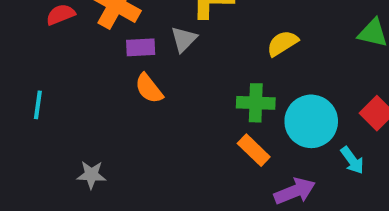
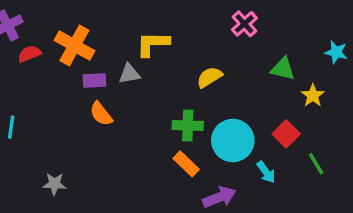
gray triangle: (184, 39) -> (129, 74), turned 35

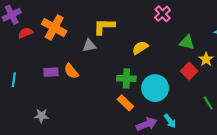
purple rectangle: (94, 80) -> (51, 72), moved
red square: (286, 134) -> (189, 71), moved
cyan arrow: (266, 172) -> (170, 121), moved

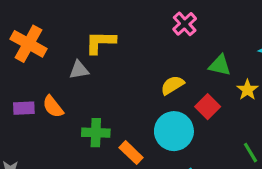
yellow semicircle: (140, 48) -> (172, 85), moved
red square: (189, 71) -> (208, 107), moved
green cross: (126, 78) -> (96, 133), moved

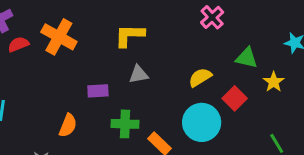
gray triangle: (79, 70) -> (139, 74), moved
orange semicircle: (53, 107) -> (68, 125), moved, turned -120
purple rectangle: (24, 108) -> (98, 91), moved

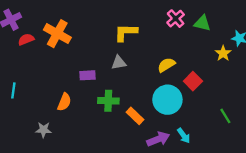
yellow L-shape: (130, 35) -> (126, 32), moved
green triangle: (247, 58) -> (202, 23), moved
yellow star: (274, 82) -> (223, 53), moved

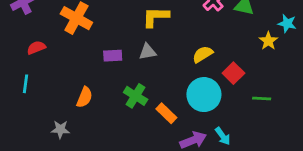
red semicircle: (26, 39) -> (36, 48), moved
purple rectangle: (87, 75) -> (113, 56), moved
green cross: (108, 101) -> (136, 96), turned 30
green line: (225, 116) -> (262, 99), moved, turned -56

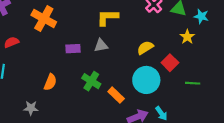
cyan star: (287, 23) -> (201, 16), moved
yellow star: (268, 41) -> (187, 37), moved

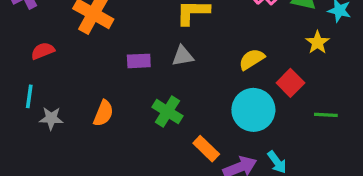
orange rectangle: (116, 95) -> (206, 149), moved
gray star: (31, 108) -> (51, 118), moved

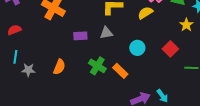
red semicircle: (43, 51) -> (14, 30), moved
yellow semicircle: (252, 59) -> (145, 13), moved
cyan circle: (253, 110) -> (137, 48), moved, size x0.6
orange rectangle: (206, 149) -> (120, 71), moved

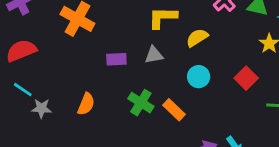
yellow semicircle: (145, 13) -> (197, 38), moved
red semicircle: (14, 30) -> (21, 51), size x1.5
cyan line: (15, 57) -> (23, 90), turned -64

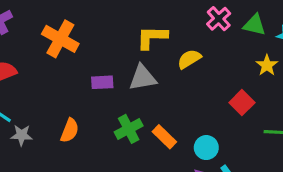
gray triangle: (154, 55) -> (143, 78), size x1.4
cyan circle: (199, 77) -> (206, 148), moved
green cross: (141, 103) -> (129, 129), turned 30

